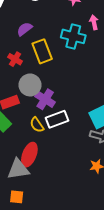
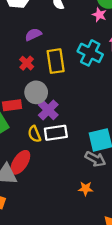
purple semicircle: (25, 29) -> (33, 34), moved

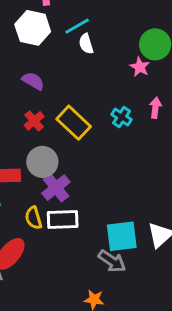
purple semicircle: (33, 34) -> (33, 81), moved, turned 49
cyan cross: (90, 53) -> (122, 117), size x0.6
yellow rectangle: (56, 61) -> (74, 123), turned -45

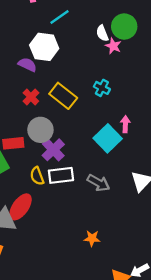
white hexagon: (33, 28) -> (44, 47), moved
white semicircle: (86, 44) -> (102, 33), moved
pink arrow: (155, 108) -> (125, 124), moved
cyan square: (122, 236) -> (108, 138), moved, turned -32
gray arrow: (112, 261) -> (98, 183), moved

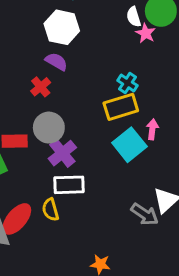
purple semicircle: (27, 65) -> (56, 62), moved
yellow rectangle: (63, 96) -> (121, 107), moved, turned -60
yellow semicircle: (37, 176) -> (50, 210), moved
gray arrow: (98, 183) -> (145, 214), moved

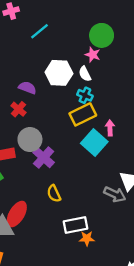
white semicircle: (134, 17) -> (85, 74), moved
white hexagon: (62, 27) -> (59, 73), moved
white rectangle: (69, 185) -> (75, 225), moved
yellow semicircle: (50, 210) -> (54, 194), moved

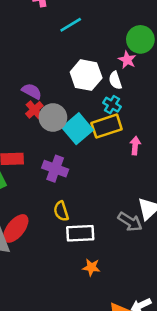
purple semicircle: (27, 88) -> (32, 91), moved
gray circle: (30, 140) -> (53, 118), moved
cyan square: (94, 143) -> (77, 129), moved
purple cross: (44, 157) -> (55, 169), turned -30
white rectangle: (75, 225) -> (80, 233), moved

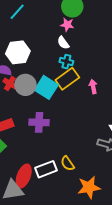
white hexagon: (86, 75) -> (18, 52), moved
yellow semicircle: (61, 211) -> (67, 163), moved
white rectangle: (80, 233) -> (46, 169), moved
orange star: (91, 267) -> (89, 187), size x1.6

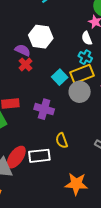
gray circle: (25, 85) -> (80, 92), moved
cyan square: (46, 87) -> (60, 77), size x0.7
yellow semicircle: (67, 163) -> (62, 141), moved

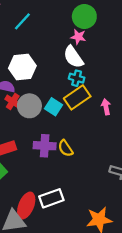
white semicircle: (87, 38) -> (73, 57), size x1.5
gray circle: (80, 92) -> (29, 106), moved
yellow semicircle: (62, 141) -> (65, 148), moved

